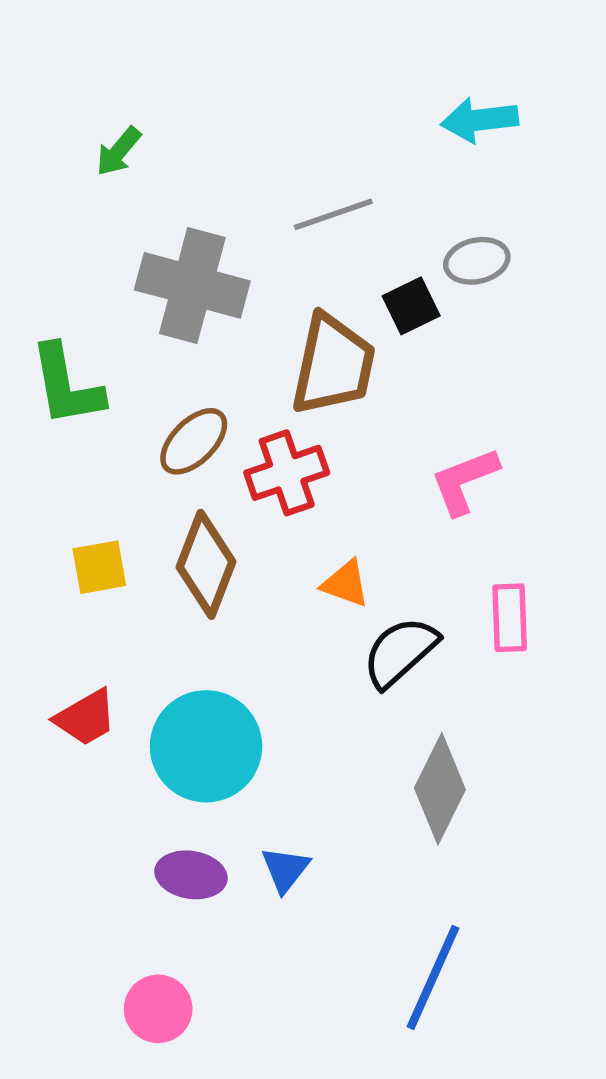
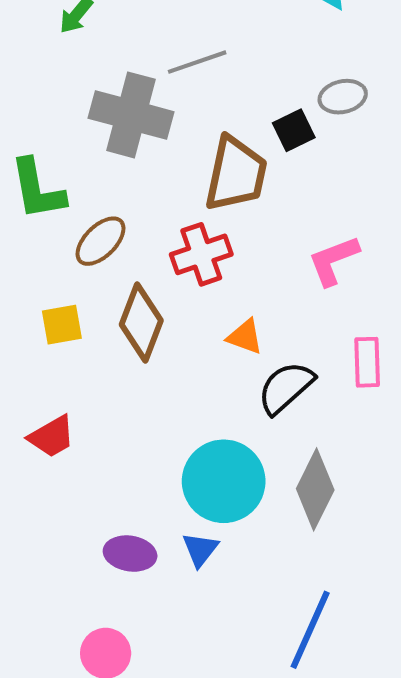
gray line: (333, 214) -> (197, 62), moved
brown ellipse: (194, 441) -> (101, 241), moved
cyan circle: (206, 746) -> (224, 481), moved

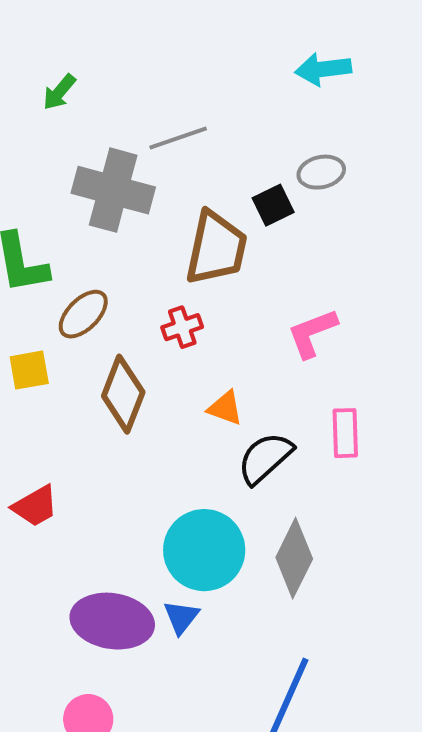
red cross: (201, 254) -> (182, 327), size x0.7
yellow square: (62, 325) -> (29, 370), moved
purple ellipse: (130, 554) -> (112, 621), size x1.6

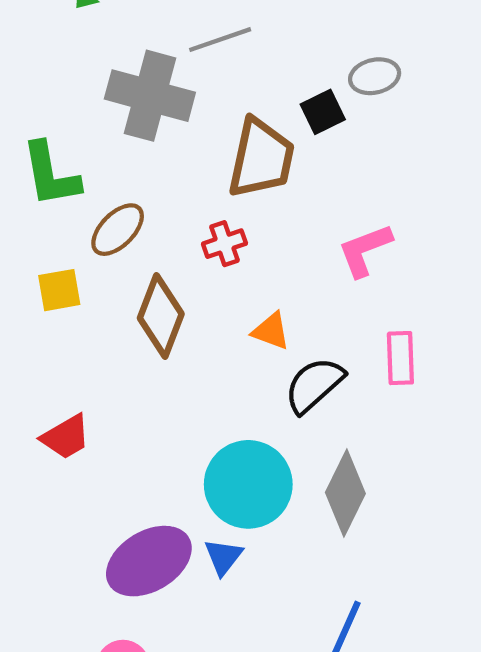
purple ellipse: (112, 621) -> (149, 561), turned -40

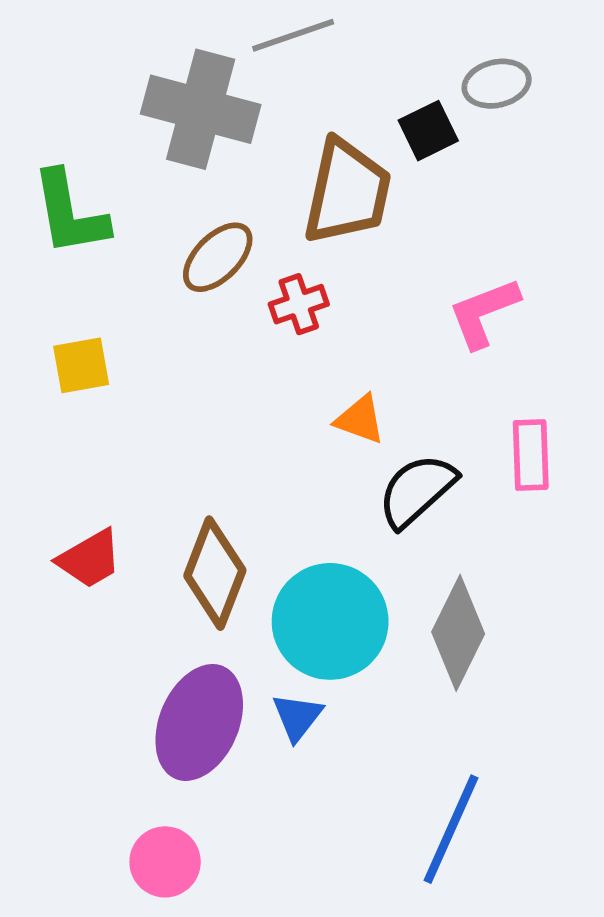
brown ellipse: (118, 230) -> (218, 257), moved
brown diamond: (161, 316) -> (215, 573), moved
purple ellipse: (149, 561) -> (199, 722), turned -36

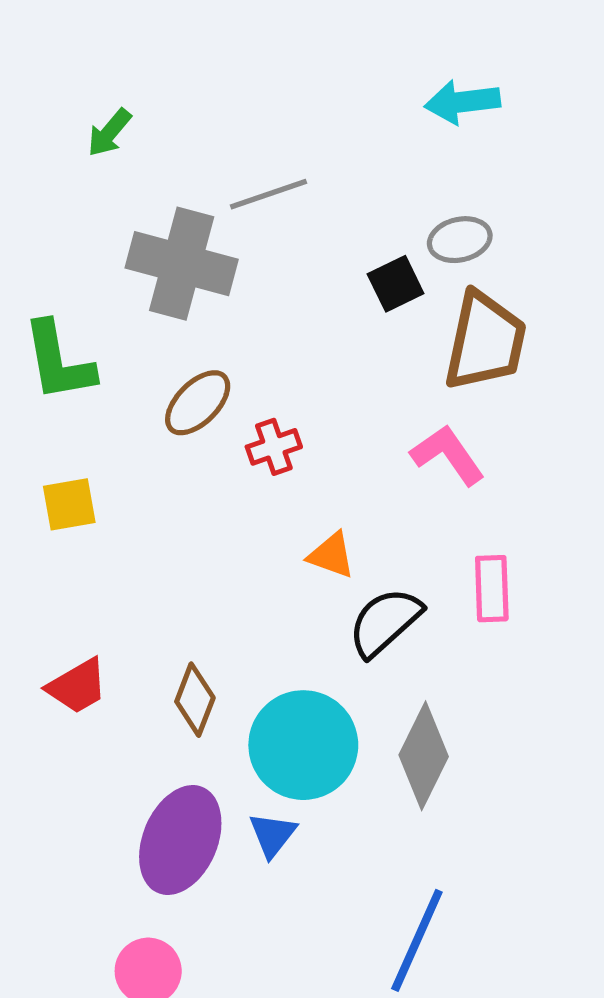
brown trapezoid: (347, 192) -> (485, 341), moved
pink L-shape: (484, 313) -> (448, 455), turned 76
brown diamond: (215, 573) -> (195, 700), size x0.7

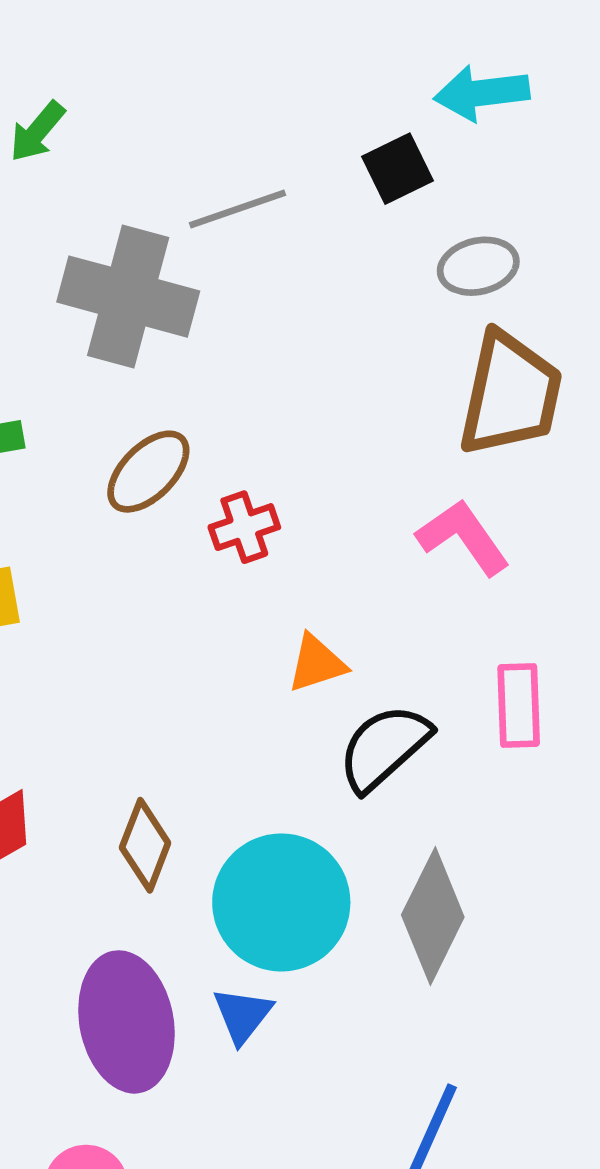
black square: (396, 284) -> (397, 169), moved
orange triangle: (331, 555) -> (317, 663), turned -38
purple ellipse: (180, 840) -> (126, 1022), turned -34

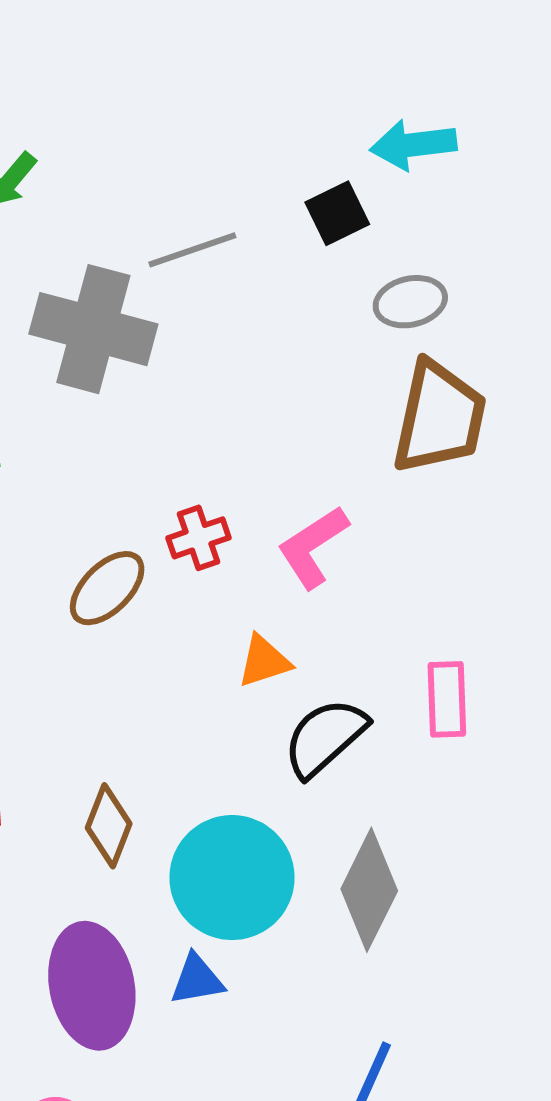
brown ellipse: (148, 472) -> (107, 588), moved
pink L-shape: (463, 537) -> (313, 547), moved, turned -88
blue triangle: (243, 1015) -> (197, 980), turned 42

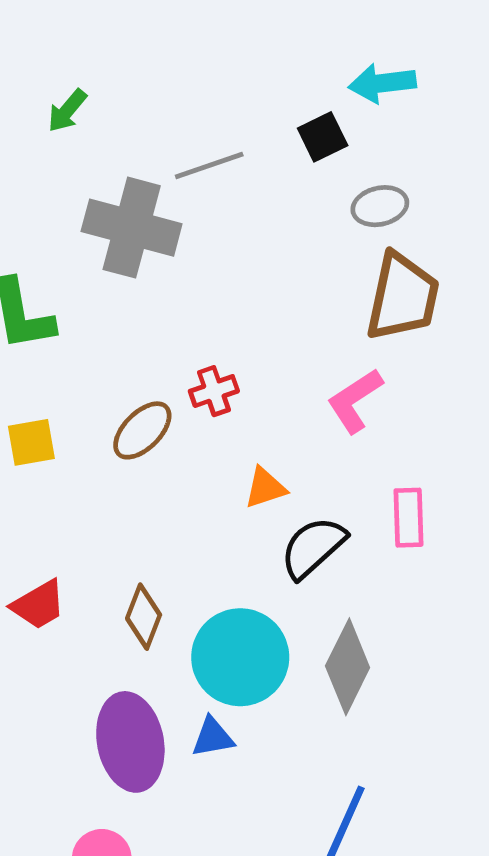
pink L-shape: (313, 547) -> (355, 401), moved

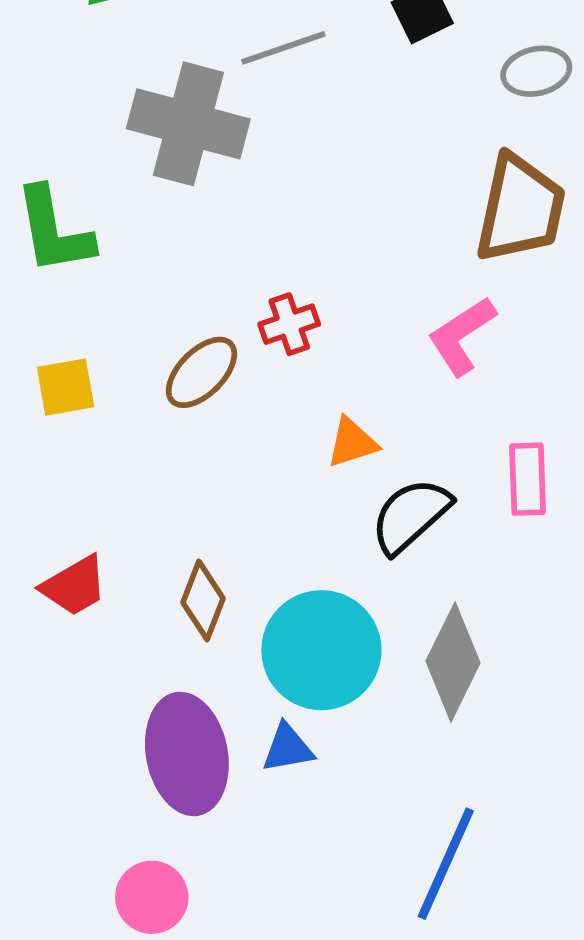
gray ellipse: (380, 206) -> (536, 71), moved

